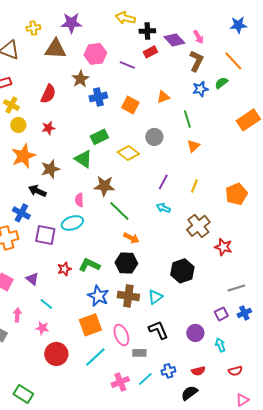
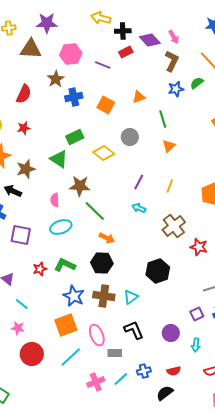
cyan ellipse: (72, 223) -> (61, 227), moved
cyan arrow: (220, 345) -> (196, 345), turned -152

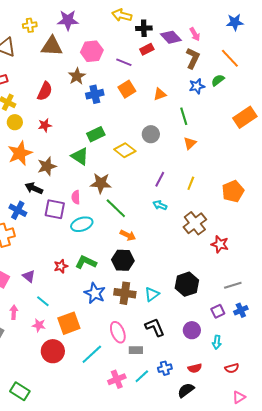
orange square: (106, 105) -> (127, 89), moved, turned 30
purple square: (21, 235) -> (55, 209), moved
black hexagon: (158, 271) -> (187, 284), moved
orange square: (66, 325) -> (69, 323), moved

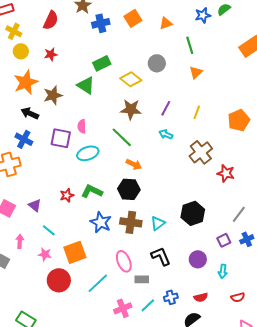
brown star: (101, 183) -> (131, 109), moved
black arrow: (34, 188) -> (30, 113), moved
gray line: (233, 285) -> (239, 214), turned -36

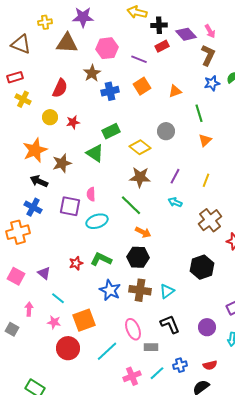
yellow circle: (21, 51) -> (50, 117), moved
red star: (51, 54) -> (73, 122), moved
black hexagon: (193, 213) -> (202, 267), moved

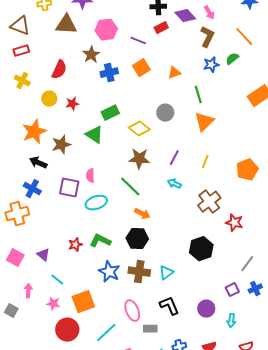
red rectangle: (15, 77) -> (21, 51), moved
orange triangle: (205, 140) -> (204, 122), size x1.5

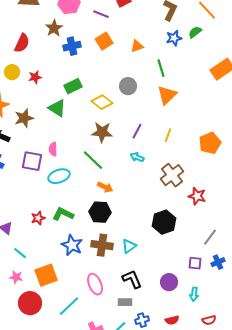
purple square: (232, 290) -> (195, 263), turned 32
gray rectangle: (150, 329) -> (125, 302), moved

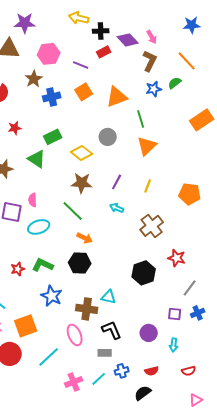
orange triangle: (137, 46) -> (117, 97), size x1.6
orange pentagon: (210, 143) -> (190, 194), turned 30
red star: (197, 196) -> (177, 258), moved
brown cross: (102, 245) -> (87, 309), moved
cyan triangle: (129, 246) -> (109, 297), turned 49

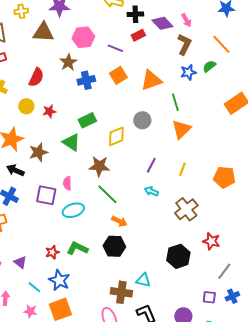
yellow diamond: (82, 153) -> (116, 136), turned -60
brown star: (82, 183) -> (99, 166), moved
blue star: (52, 296) -> (59, 280), moved

